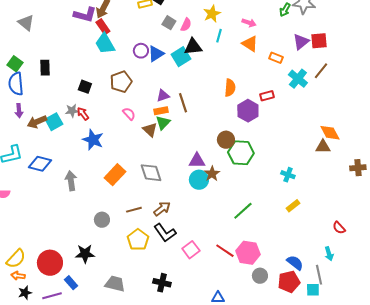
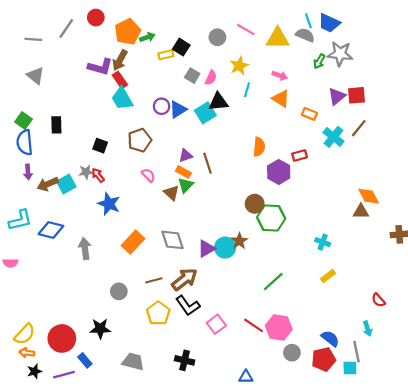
orange rectangle: (161, 111) -> (183, 172), turned 40
purple triangle: (197, 161) -> (206, 249), moved, turned -30
brown arrow: (162, 209) -> (185, 279), size x1.4

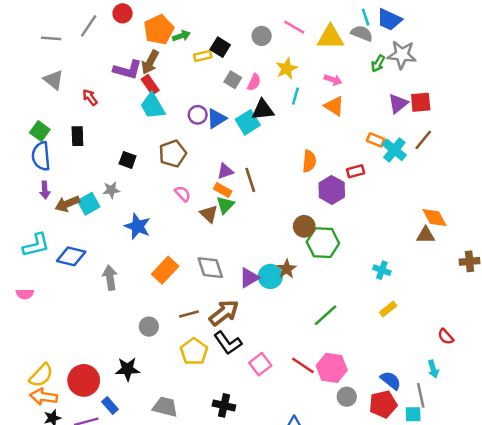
orange rectangle: (309, 114) -> (376, 140), moved
red arrow: (98, 175) -> (90, 97), moved
orange arrow: (27, 353) -> (44, 397), size x1.5

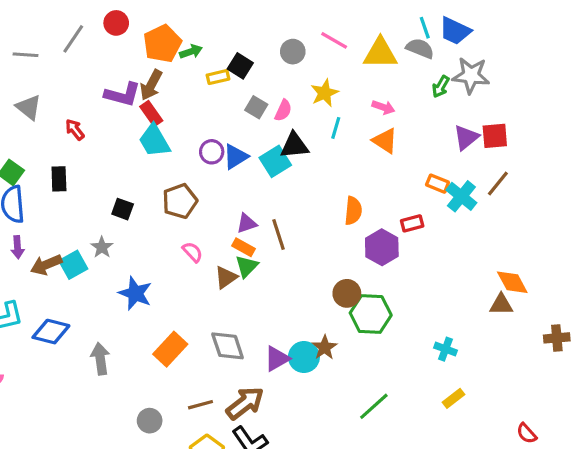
gray star: (111, 190) -> (102, 247), turned -30
brown triangle: (209, 214) -> (226, 277), turned 42

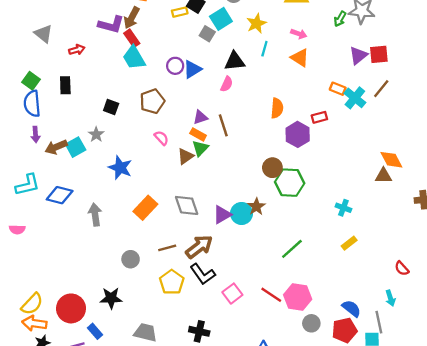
pink semicircle: (283, 110) -> (227, 84), moved
red arrow: (75, 130) -> (77, 50), turned 112
cyan square: (275, 161) -> (221, 19), moved

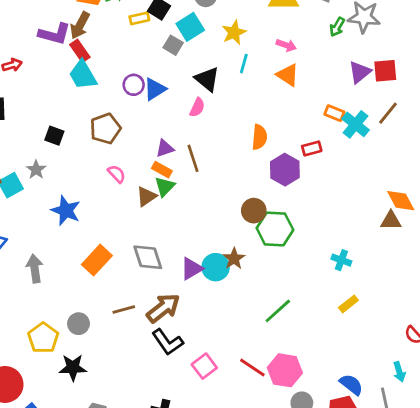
black triangle: (235, 61) -> (207, 79), turned 45
yellow pentagon: (172, 282) -> (43, 338), moved
black star: (111, 298) -> (73, 367), moved

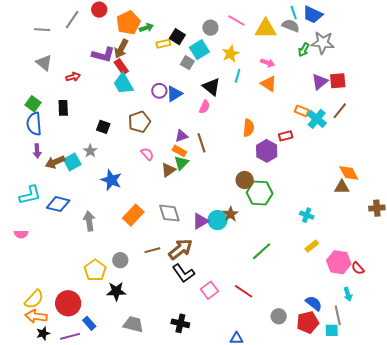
pink hexagon: (285, 370) -> (339, 262), moved

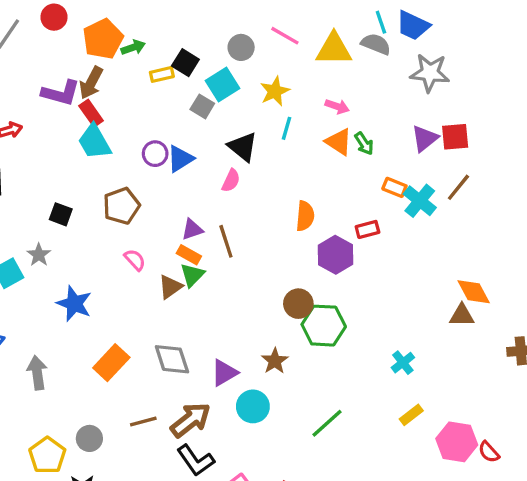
green arrow: (304, 50) -> (364, 144), moved, turned -64
cyan cross: (307, 215) -> (403, 363), turned 32
cyan circle: (217, 220) -> (253, 406), moved

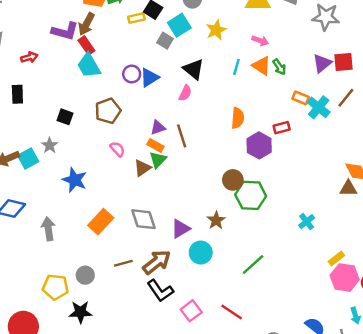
cyan line: (287, 128) -> (236, 67), moved
yellow rectangle: (411, 415) -> (336, 258), moved
yellow pentagon: (47, 455) -> (55, 287), turned -30

